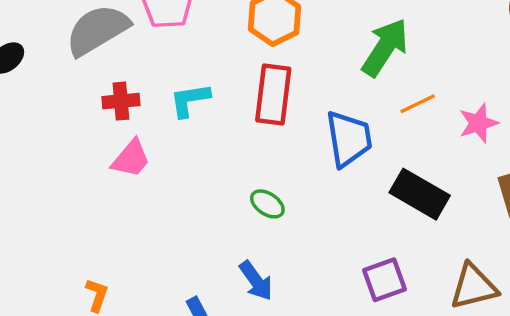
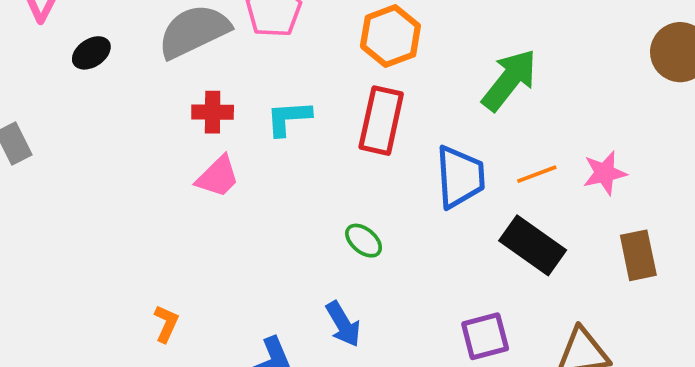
orange line: (418, 104) -> (537, 174), moved

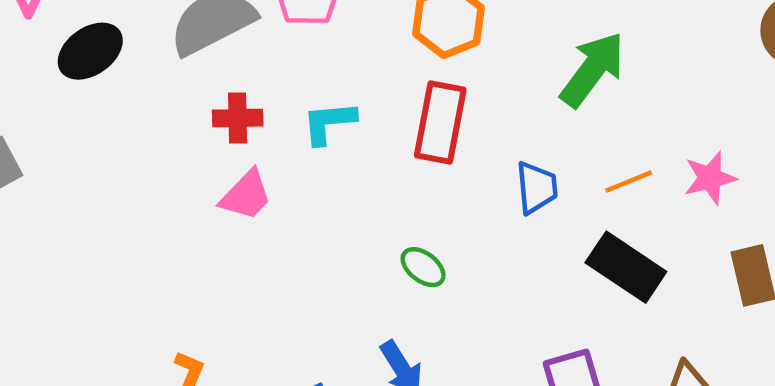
black ellipse: (91, 53) -> (90, 51), size x1.4
blue trapezoid: (460, 177) -> (537, 187), size x0.7

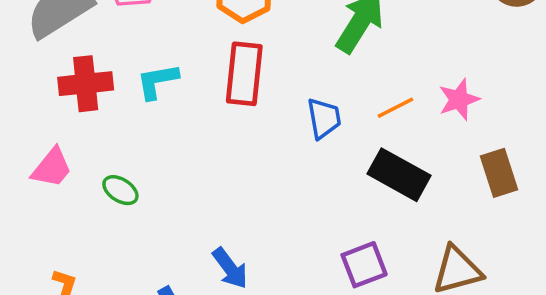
red cross: (238, 118) -> (86, 84), size x1.4
pink trapezoid: (246, 195) -> (52, 168), moved
green ellipse: (423, 267) -> (120, 190), moved

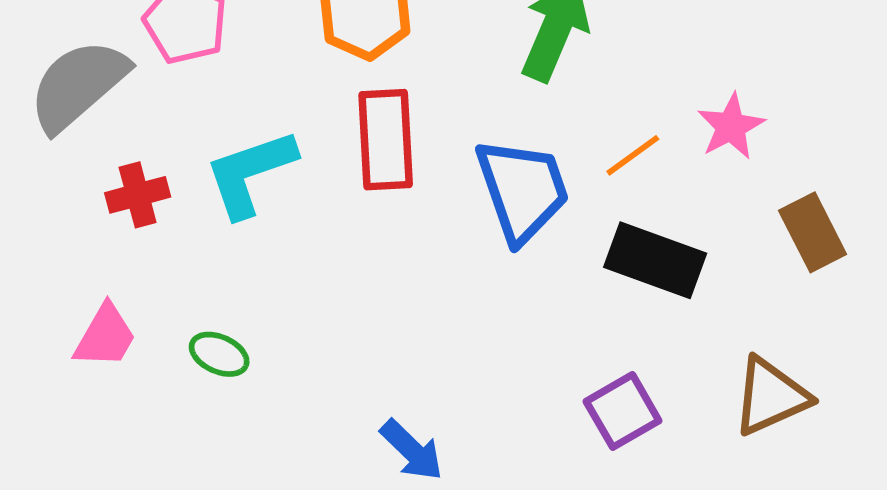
cyan L-shape: (157, 81) -> (250, 173), size x1.4
red cross: (86, 84) -> (138, 195), size x0.7
blue trapezoid: (324, 118) -> (522, 190), size x1.6

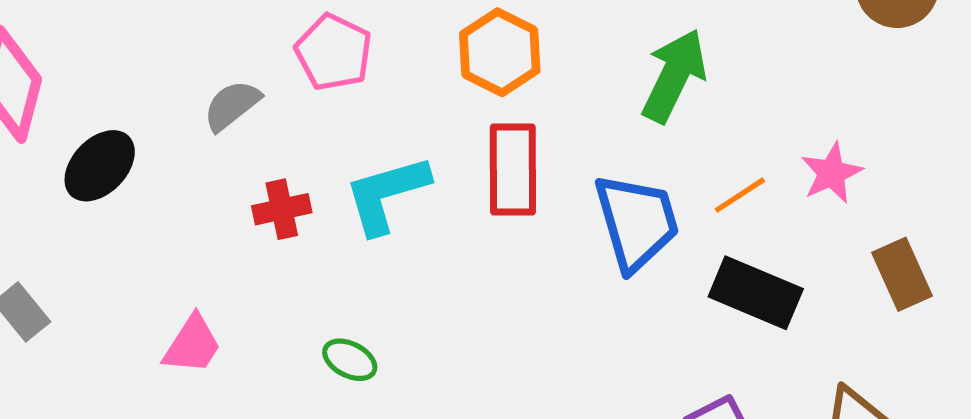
gray semicircle: (78, 85) -> (232, 105), size x0.6
pink trapezoid: (105, 336) -> (192, 345), moved

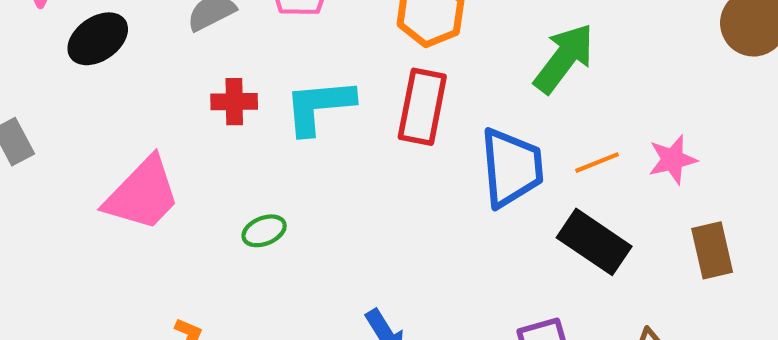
pink trapezoid: (192, 345) -> (142, 194), size x1.6
green ellipse: (350, 360) -> (264, 231), turned -60

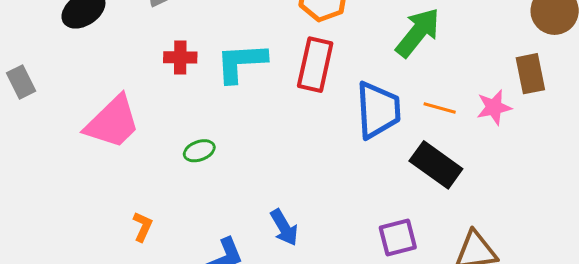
orange line: (597, 163) -> (440, 108), turned 36
brown rectangle: (712, 250) -> (530, 74), moved

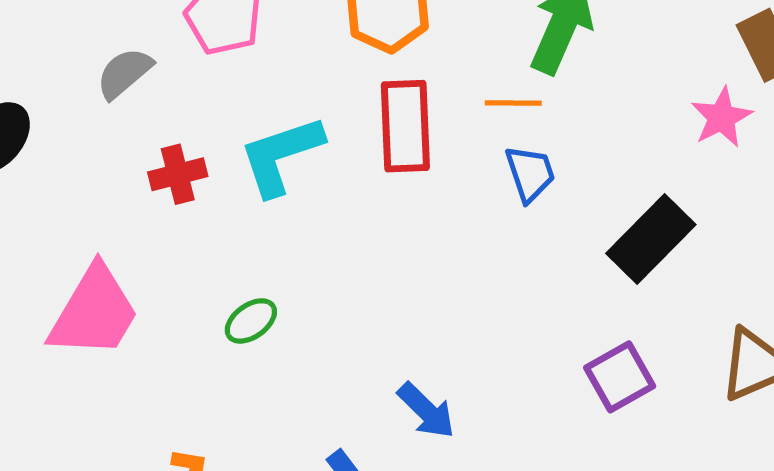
orange line: (440, 108) -> (513, 103), moved
blue trapezoid: (378, 110) -> (530, 174), size x0.6
black rectangle: (436, 165) -> (651, 239), turned -66

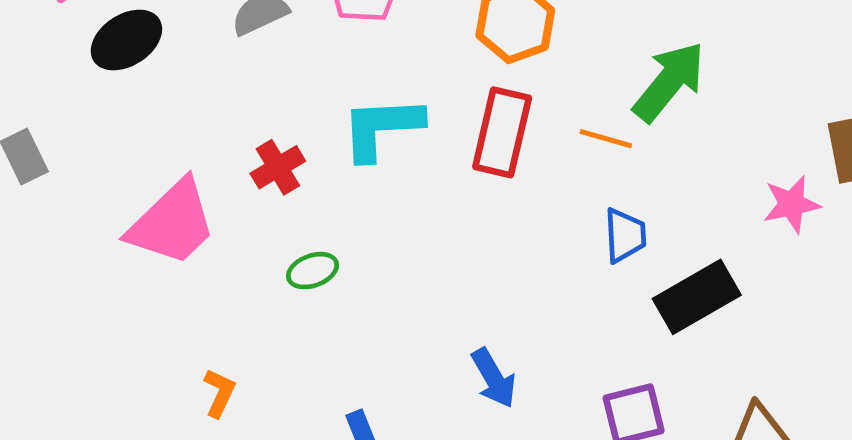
red cross: (178, 174) -> (278, 167), moved, turned -32
blue trapezoid: (530, 174) -> (625, 235), moved
blue arrow: (426, 411) -> (494, 378), moved

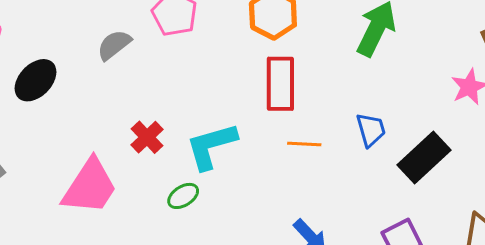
cyan L-shape: (382, 128) -> (211, 146), moved
orange line: (606, 139) -> (304, 144), moved

